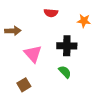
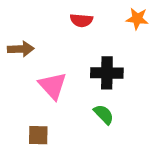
orange star: (84, 21) -> (137, 19), moved
brown square: (24, 85) -> (38, 135), turned 32

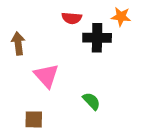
brown arrow: (21, 49) -> (18, 43), turned -95
black cross: (107, 73) -> (97, 38), moved

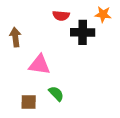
pink triangle: (46, 76) -> (39, 65), turned -40
green semicircle: (91, 101) -> (56, 94), moved

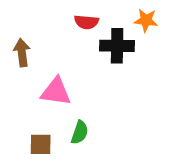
green semicircle: (56, 94) -> (80, 132), turned 63

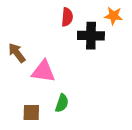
red semicircle: (86, 22) -> (67, 17), turned -90
brown arrow: (22, 53) -> (17, 53), moved, turned -30

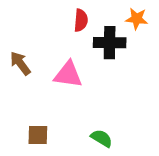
pink triangle: (43, 71) -> (68, 75), moved
green semicircle: (62, 103) -> (102, 138), moved, turned -78

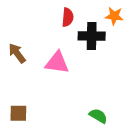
brown square: (38, 135) -> (18, 113), moved
green semicircle: (102, 138) -> (98, 116), moved

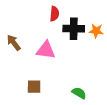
orange star: (114, 16) -> (96, 31), moved
brown square: (18, 113) -> (34, 87), moved

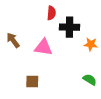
orange star: (96, 31) -> (91, 44), moved
green semicircle: (79, 93) -> (90, 80), moved

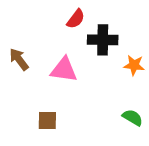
red semicircle: (51, 13) -> (76, 19), turned 32

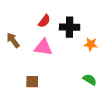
red semicircle: (76, 19) -> (44, 21), moved

